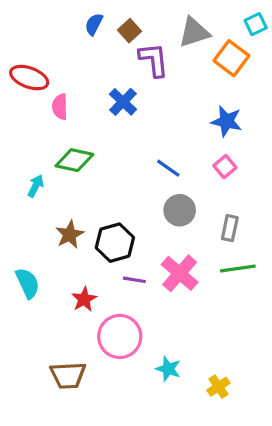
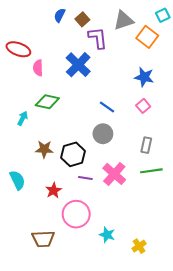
blue cross: (123, 102) -> (78, 65), size x1.4
gray circle: (180, 210) -> (103, 134), moved
brown star: (70, 235) -> (44, 149), turned 30

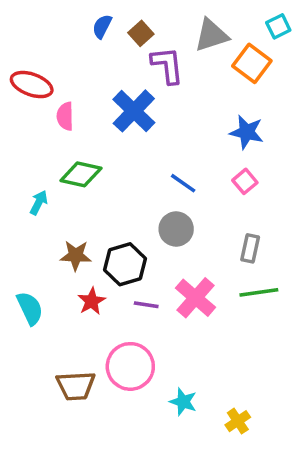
red star: (53, 190) -> (92, 301), moved
brown trapezoid: (43, 239) -> (76, 386), moved

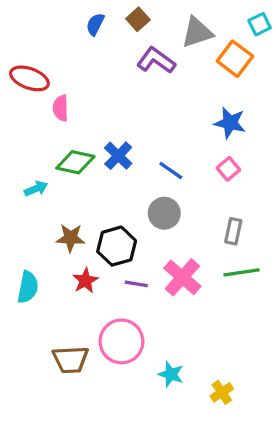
brown square: (141, 33) -> (138, 19), moved
purple L-shape: (167, 65) -> (156, 60), turned -48
blue cross: (134, 111) -> (118, 156), moved, size x0.7
cyan arrow: (39, 203) -> (36, 189), turned 40
cyan semicircle: (30, 308) -> (28, 287), turned 36

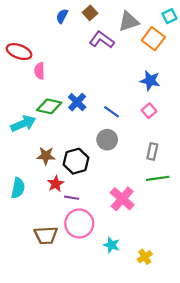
cyan arrow: (36, 189) -> (23, 124), size x1.6
pink cross: (182, 277) -> (122, 199), moved
purple line: (136, 284) -> (72, 198), moved

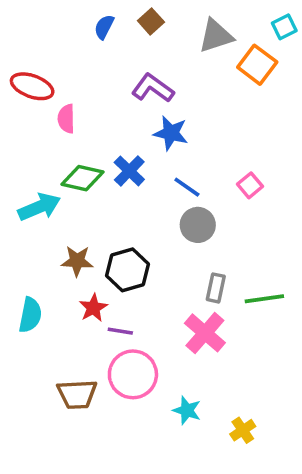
purple L-shape: (102, 40) -> (153, 88), moved
blue star: (150, 81) -> (171, 133), moved
gray circle: (107, 140) -> (198, 225), moved
gray rectangle: (152, 151) -> (216, 288), moved

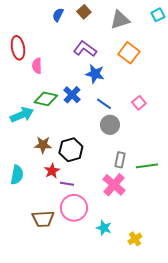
orange square: (257, 65) -> (129, 53), moved
red ellipse: (32, 86) -> (18, 48), turned 60

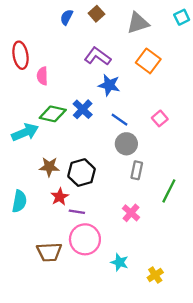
gray rectangle: (120, 160) -> (137, 170), moved
green line: (147, 166) -> (169, 191), turned -55
pink cross: (114, 185) -> (131, 213), size x0.7

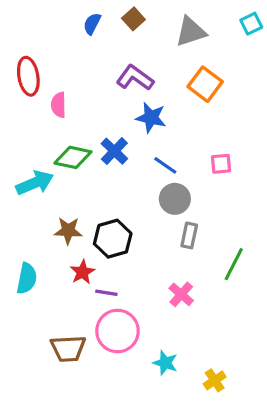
pink square: (160, 118) -> (221, 164), turned 35

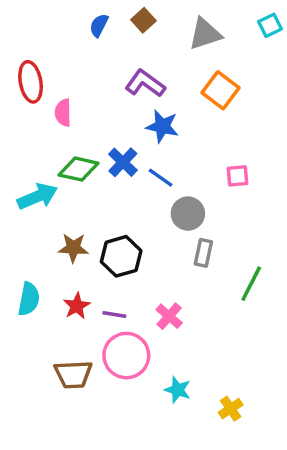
blue line: (165, 165) -> (161, 178), moved
red star: (82, 272) -> (77, 306), moved
pink cross: (181, 294) -> (169, 316), moved

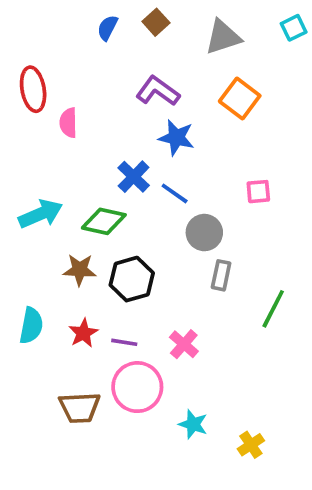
green diamond: (78, 169) -> (104, 221), moved

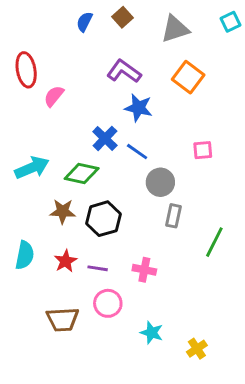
pink semicircle: (68, 123) -> (54, 96), turned 40
pink cross: (184, 344) -> (144, 270), turned -30
pink circle: (137, 387) -> (108, 303), size x0.7

